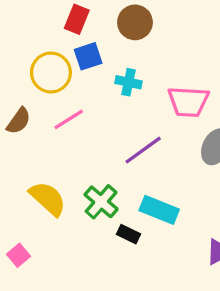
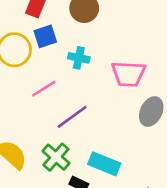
pink line: (69, 119) -> (44, 89), moved
purple line: (143, 150) -> (72, 117), moved

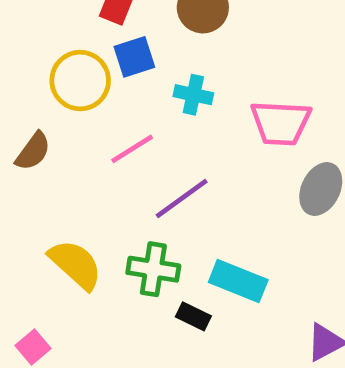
green cross: (56, 157) -> (153, 269), turned -32

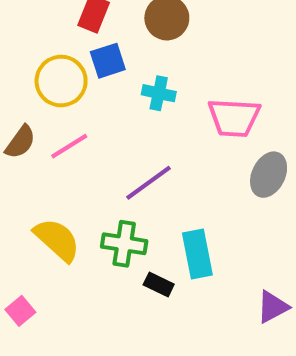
pink line: (132, 149) -> (69, 146), moved
cyan rectangle: (238, 281) -> (197, 254), turned 57

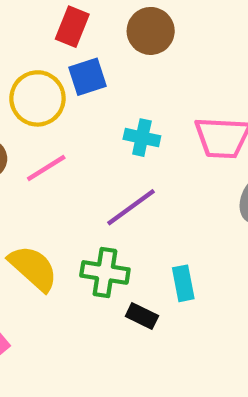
cyan cross: (159, 93) -> (142, 138), moved
cyan rectangle: (197, 254) -> (183, 283), size x0.7

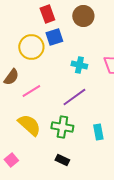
red rectangle: (72, 27) -> (47, 14), turned -42
pink line: (46, 168) -> (31, 91), moved
black rectangle: (142, 316) -> (62, 160), moved

